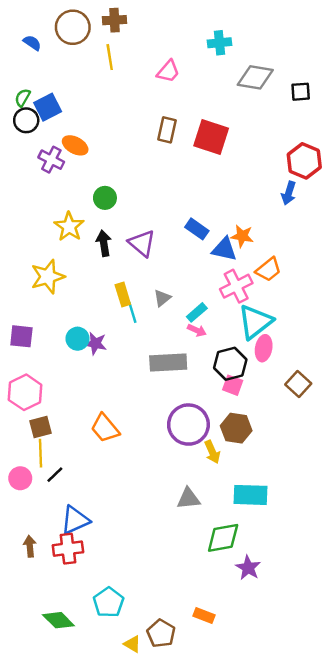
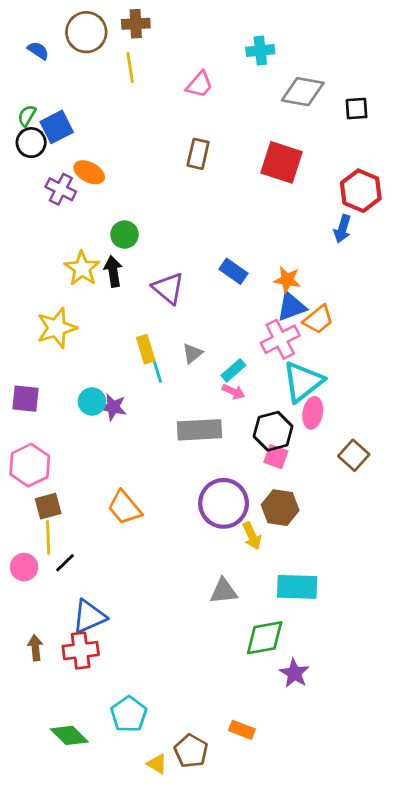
red square: (211, 137) -> (282, 162), moved
black arrow: (104, 243) -> (113, 271), moved
blue triangle: (224, 249) -> (291, 307), moved, turned -32

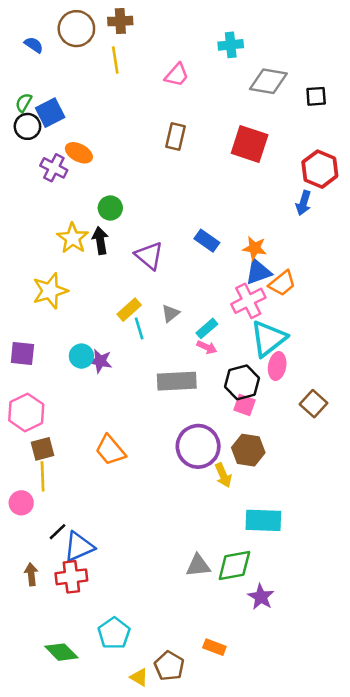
yellow rectangle: (146, 349) -> (129, 310), turned 65
black line: (65, 563) -> (58, 532), moved
gray triangle: (224, 591) -> (198, 566), moved

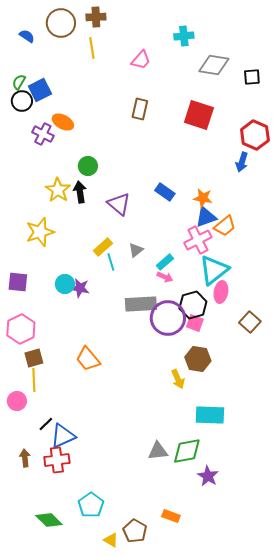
purple circle: (198, 446) -> (168, 318), moved

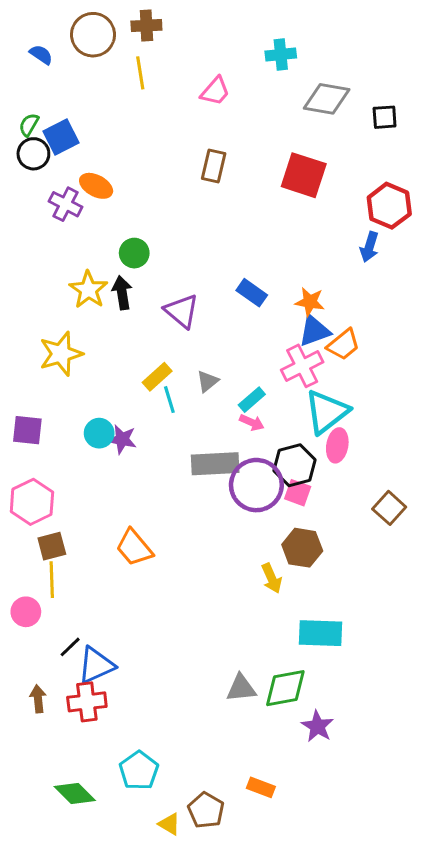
brown square: (250, 322) -> (389, 508), moved

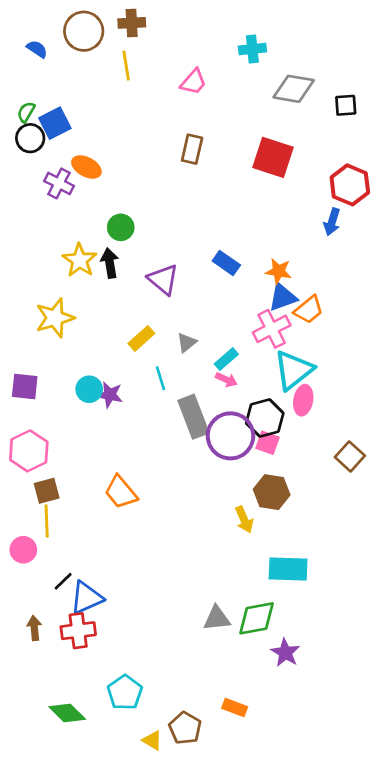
cyan line: (169, 400) -> (161, 378), moved
gray rectangle: (215, 464) -> (193, 417), turned 72

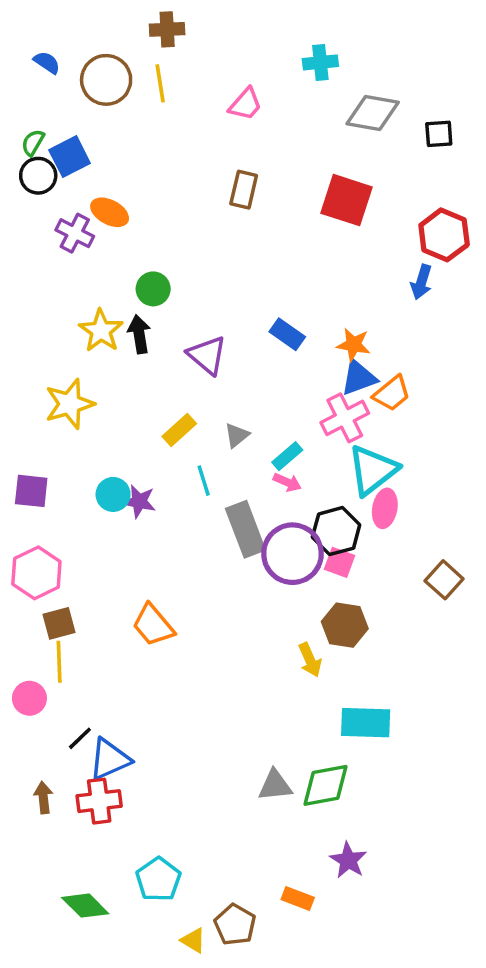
brown circle: (84, 31) -> (106, 80), moved
purple star: (285, 653) -> (348, 860), moved

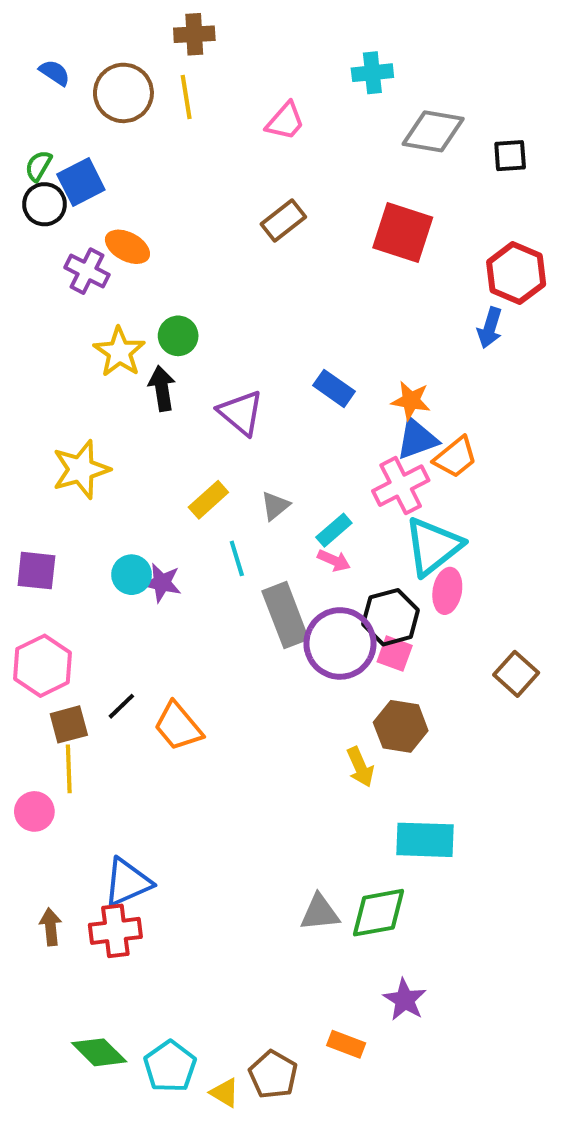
brown rectangle: (244, 190) -> (283, 220), turned 39
yellow star: (101, 331) -> (119, 352), moved
black line: (80, 738) -> (121, 706), moved
cyan pentagon: (158, 879) -> (170, 1066), moved

